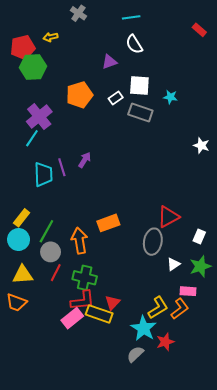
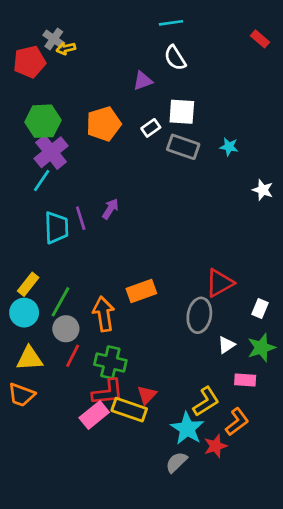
gray cross: (78, 13) -> (54, 39), moved
green hexagon: (33, 67) -> (43, 121), moved
cyan star: (170, 97) -> (229, 147), moved
orange L-shape: (180, 309) -> (237, 422), moved

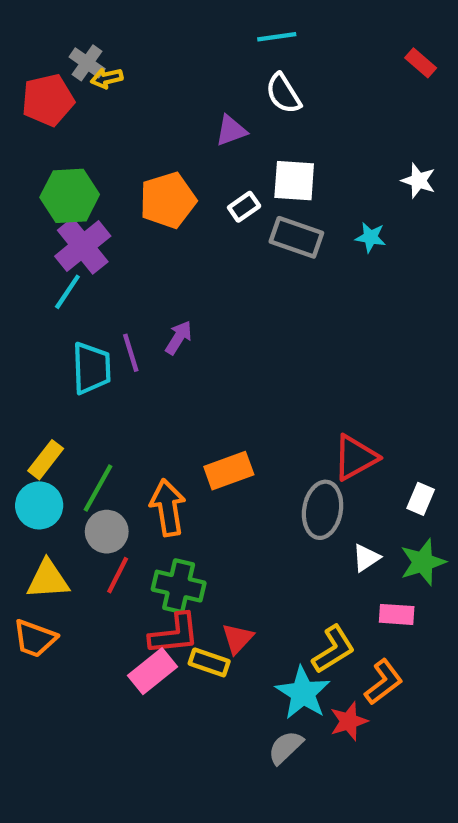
white star: (263, 190) -> (418, 181), moved
yellow rectangle: (129, 410) -> (209, 662), size x0.7

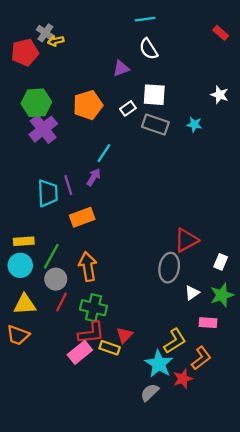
cyan line: (67, 292) -> (104, 153), moved
yellow rectangle: (46, 460) -> (24, 241), turned 48
orange rectangle: (229, 471) -> (82, 217), moved

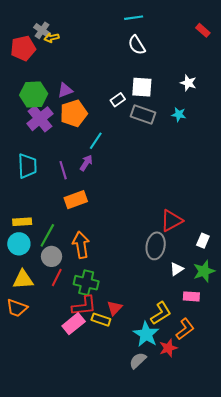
purple triangle: (121, 68) -> (65, 90), moved
white star: (220, 95) -> (188, 83), moved
orange pentagon: (88, 105) -> (74, 113), moved
cyan trapezoid: (48, 193) -> (27, 166), moved

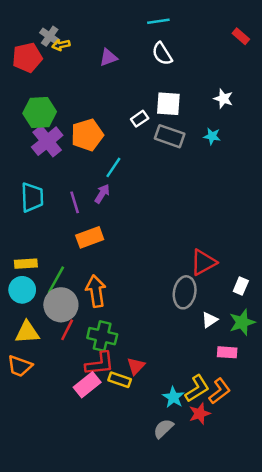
purple triangle: (65, 90) -> (108, 57), moved
gray circle: (51, 256) -> (61, 305), size x1.4
yellow L-shape: (161, 313) -> (197, 389), moved
cyan star: (146, 334) -> (173, 397), size x0.7

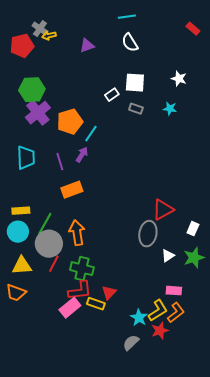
orange pentagon: (87, 135) -> (70, 122), moved
gray rectangle: (170, 136) -> (136, 109), size x0.6
pink rectangle: (227, 352) -> (174, 291), moved

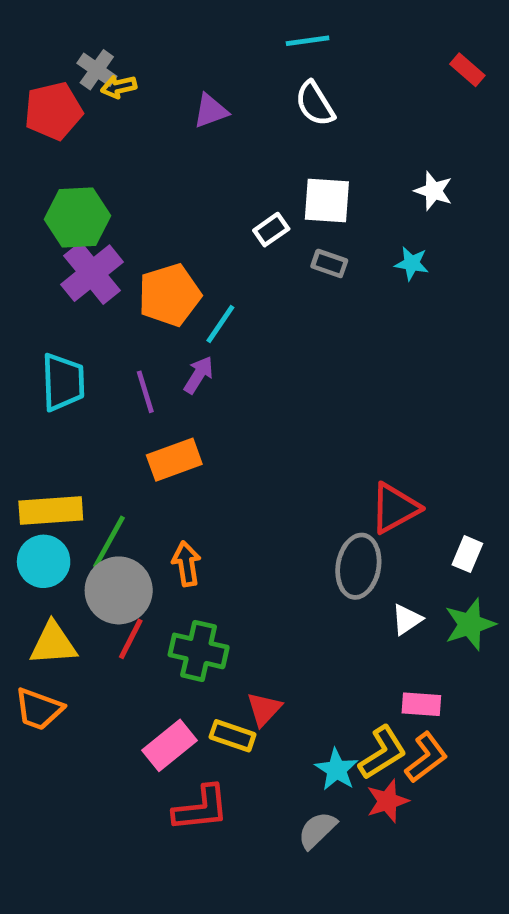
yellow rectangle: (21, 211) -> (51, 510), size x1.4
orange arrow: (77, 233) -> (186, 564), size x0.7
red L-shape: (80, 291) -> (201, 808), moved

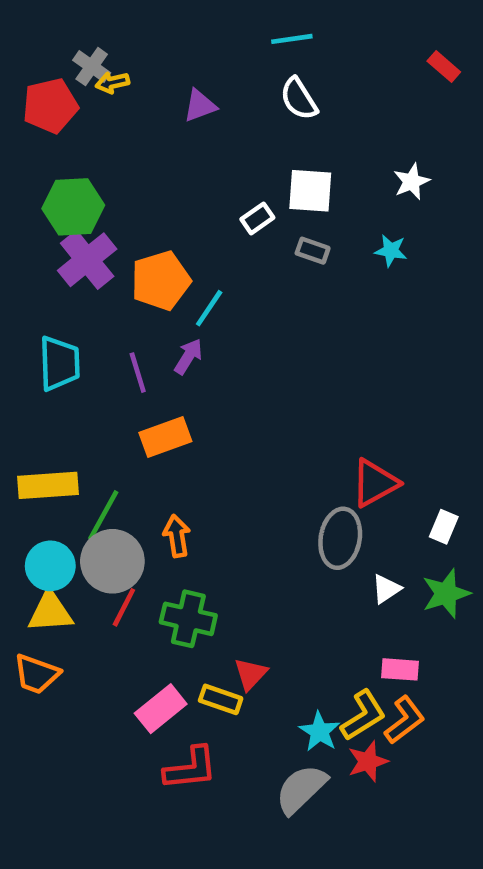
white star: (433, 191) -> (412, 182), turned 30
cyan circle: (44, 561) -> (50, 566), moved
gray semicircle: (317, 830) -> (301, 789), size x1.4

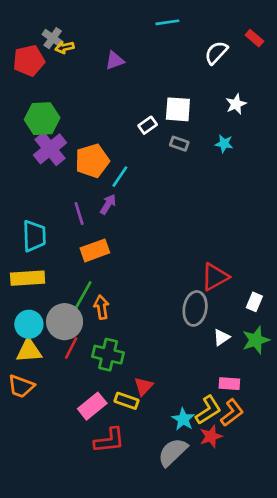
white semicircle: (299, 99) -> (216, 53), moved, turned 75
cyan trapezoid: (59, 363) -> (34, 236), moved
green line: (103, 515) -> (83, 295), moved

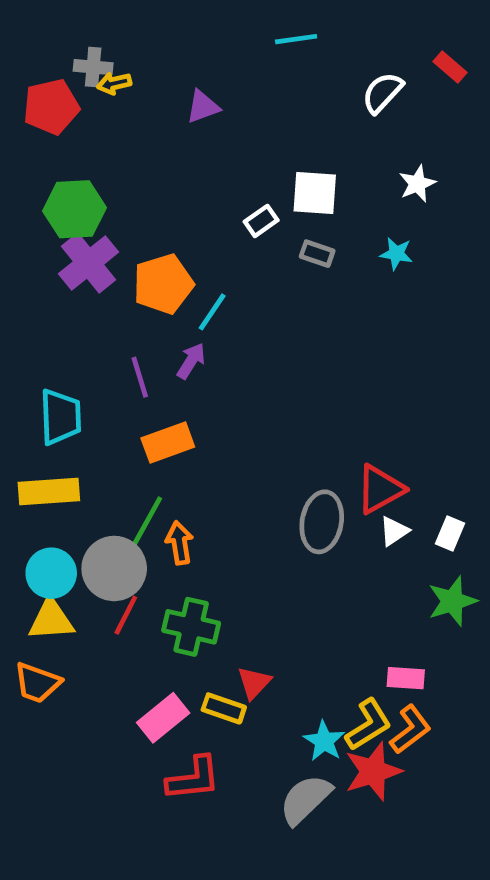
gray cross: (53, 38) -> (93, 67), turned -30
gray ellipse: (195, 308) -> (322, 522), moved
white triangle: (221, 337) -> (394, 531), moved
red star: (211, 436) -> (373, 771), size x1.4

